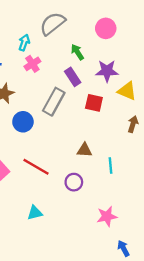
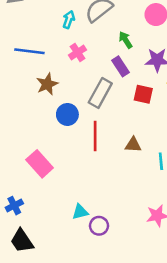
cyan arrow: (24, 43) -> (69, 20), moved
red line: (36, 167) -> (95, 136), moved, turned 60
purple circle: (74, 182) -> (99, 226), moved

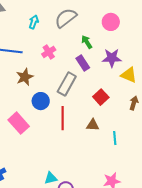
cyan arrow: (69, 20) -> (34, 22), moved
red square: (143, 94) -> (101, 97), moved, turned 35
pink rectangle: (40, 164) -> (19, 123), moved

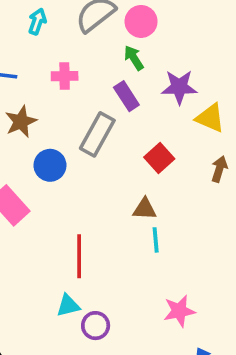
pink circle: (111, 22) -> (141, 21), moved
pink cross: (49, 52) -> (65, 76), turned 32
red line: (63, 118) -> (79, 256), moved
cyan line: (115, 138) -> (156, 240), moved

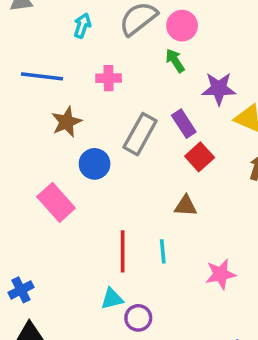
purple rectangle: (126, 96) -> (184, 124), moved
cyan line: (156, 240) -> (163, 251), moved
pink star: (179, 311) -> (221, 274), moved

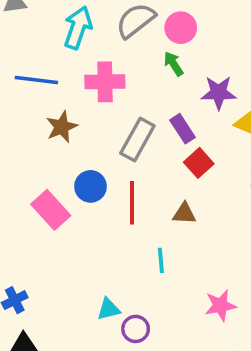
cyan arrow: (82, 26) -> (78, 28), size x1.6
pink cross: (109, 78) -> (105, 82), size x1.5
blue circle: (95, 164) -> (91, 186), moved
red line: (123, 251) -> (132, 203), moved
pink star: (221, 274) -> (220, 305), moved

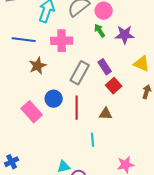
purple star: (219, 93) -> (125, 35), moved

